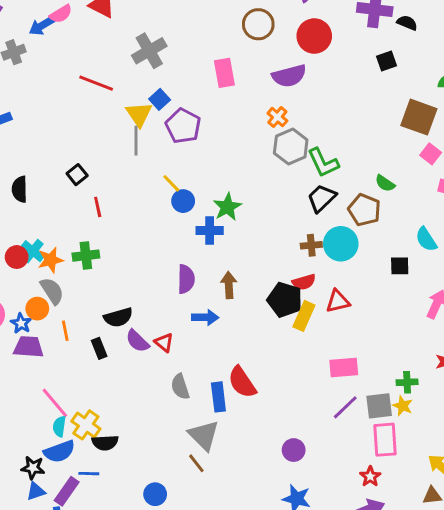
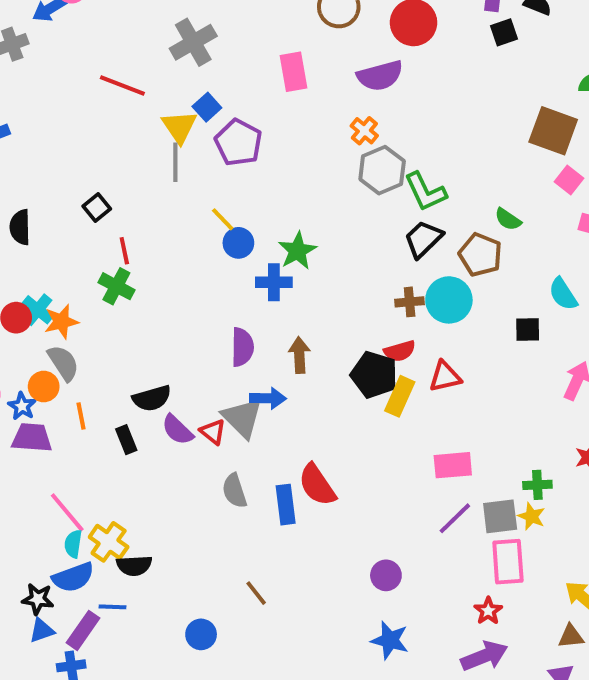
black square: (386, 61) -> (504, 32), moved
green cross: (86, 256) -> (116, 286), moved, turned 35
gray triangle: (204, 435) -> (242, 418), moved

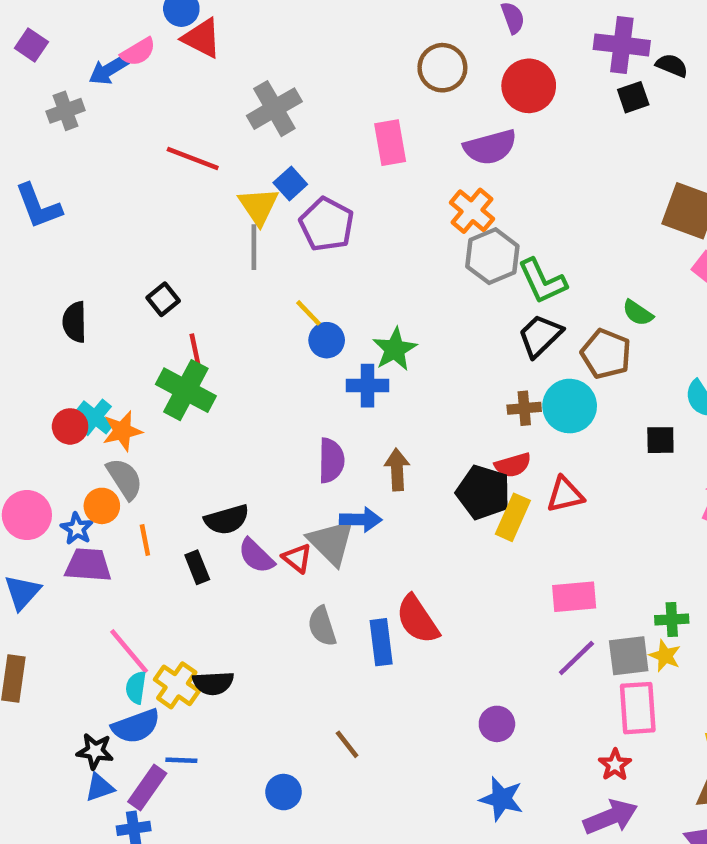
orange cross: (364, 131) -> (472, 211), size x1.4
green cross: (116, 286) -> (186, 390), size x1.4
black semicircle: (134, 566) -> (213, 683), moved

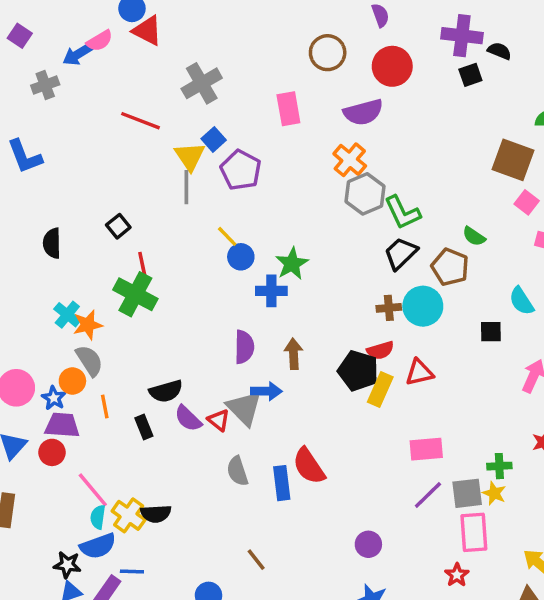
red circle: (70, 426) -> (52, 452), moved

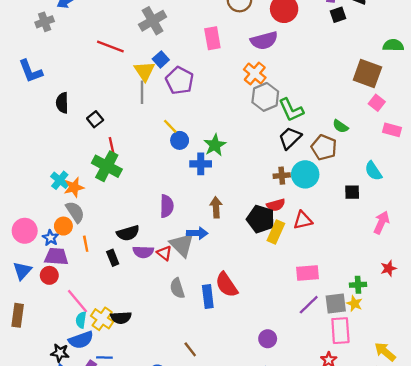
black semicircle: (52, 243) -> (62, 103), moved
purple semicircle: (244, 347) -> (167, 206), moved
purple semicircle: (188, 418) -> (143, 252), turned -42

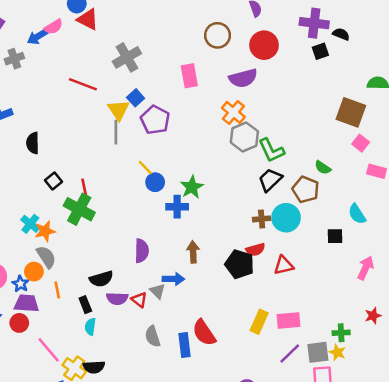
black square: (95, 119) -> (54, 181), moved
yellow rectangle: (276, 232) -> (259, 322), moved
gray triangle: (182, 245) -> (158, 291), size x0.6
cyan semicircle: (81, 320) -> (90, 327), moved

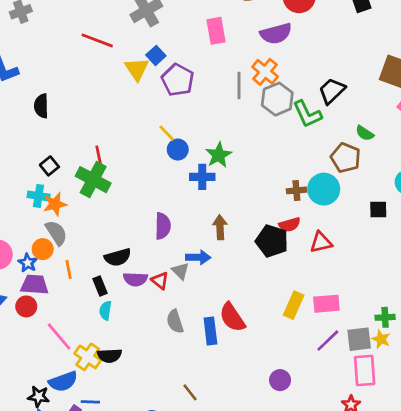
gray line: (116, 132) -> (239, 85), moved
black trapezoid: (270, 180) -> (332, 91), moved
black square: (54, 181) -> (49, 166), moved
cyan cross: (30, 224) -> (39, 196), turned -30

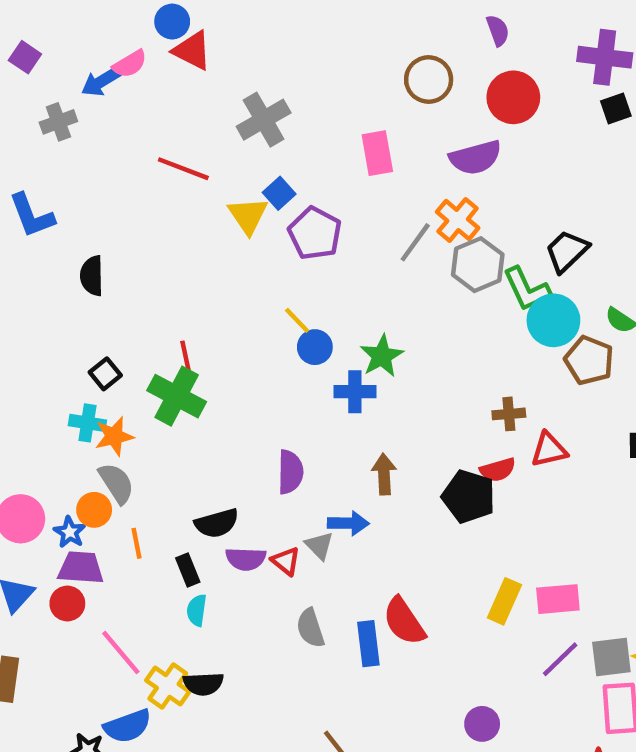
gray line: (239, 85) -> (415, 242), turned 36
cyan circle: (324, 189) -> (553, 320), moved
red triangle: (321, 242) -> (549, 450), moved

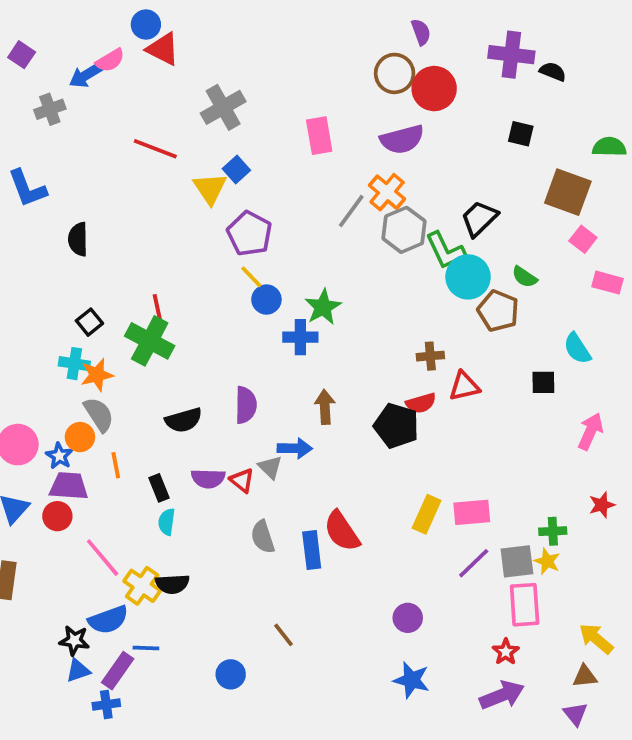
brown circle: (429, 80) -> (395, 73), moved
black square: (616, 108) -> (521, 134), moved, turned 32
purple pentagon: (315, 233) -> (250, 234), moved
black semicircle: (217, 523) -> (184, 420), moved

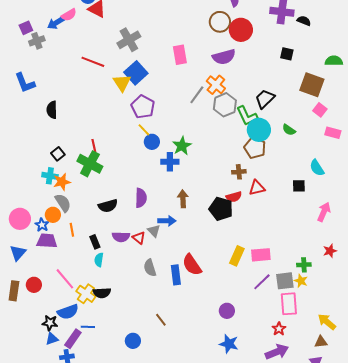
purple square: (22, 55) -> (26, 28), moved, turned 32
blue square: (236, 170) -> (136, 73), size x1.6
brown pentagon: (498, 311) -> (255, 148), moved
red circle: (57, 516) -> (34, 285), moved

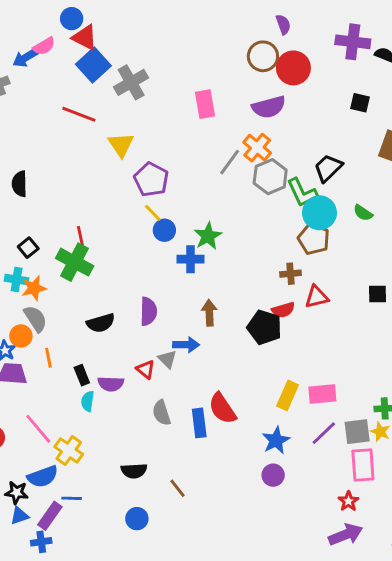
blue square: (136, 73) -> (93, 65), moved
purple semicircle: (121, 237) -> (111, 384), moved
black semicircle: (102, 293) -> (134, 471), moved
blue star: (229, 344) -> (276, 440), moved, turned 30

